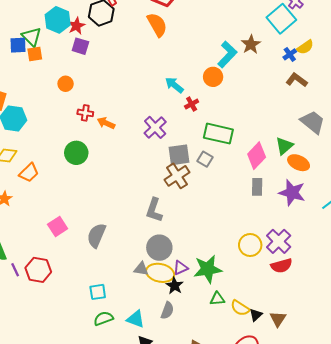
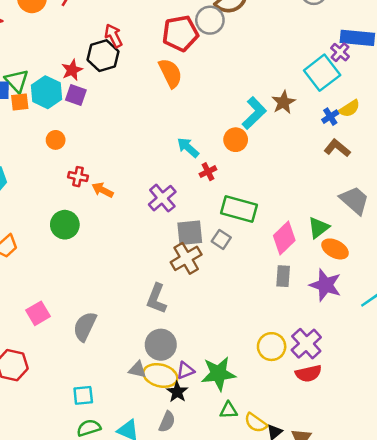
cyan hexagon: (58, 20) -> (47, 92), moved

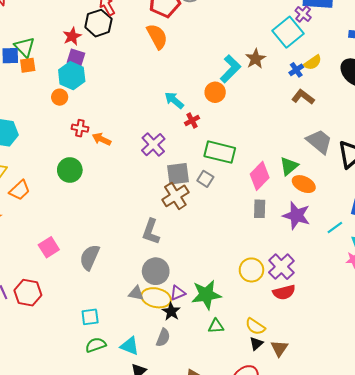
cyan hexagon: (47, 92) -> (72, 76), moved
yellow semicircle: (256, 423) -> (255, 327), moved

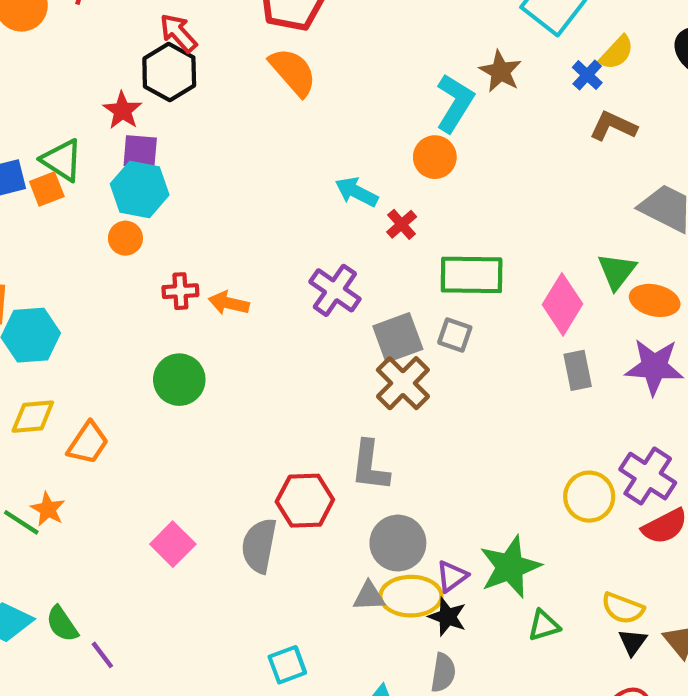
green triangle: (25, 47) -> (62, 160), moved
red hexagon: (28, 293) -> (305, 501), moved

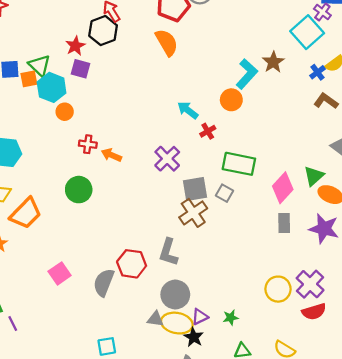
cyan hexagon: (140, 189) -> (52, 87), moved
orange trapezoid: (88, 443) -> (26, 213), size x1.4
green star: (510, 567) -> (231, 318), size x0.5

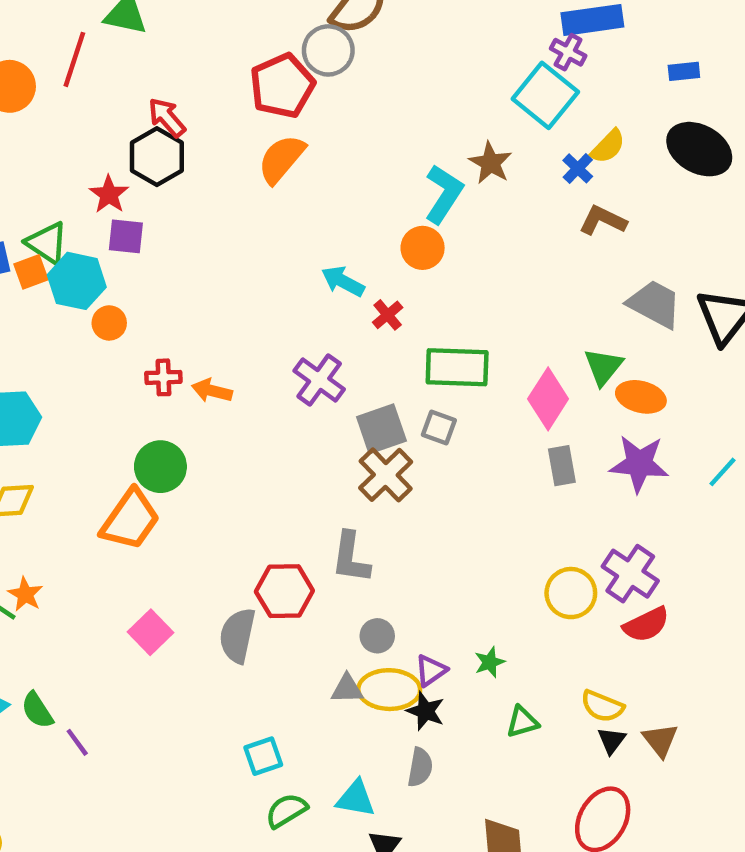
orange semicircle: (167, 42) -> (281, 159), turned -100
orange trapezoid: (26, 213) -> (130, 520), moved
gray circle: (175, 295) -> (377, 636), size x0.6

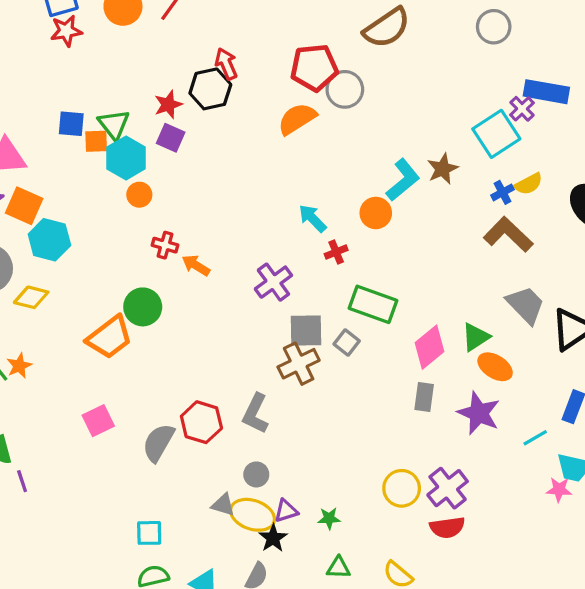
gray circle: (328, 50) -> (345, 89), moved
brown L-shape: (603, 220) -> (508, 234), size x1.4

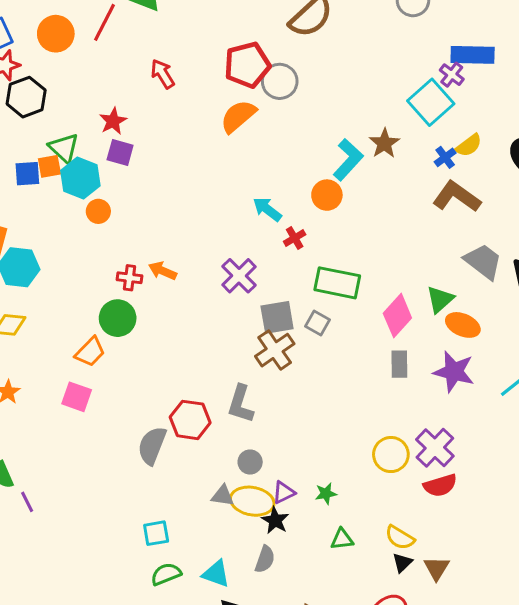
black hexagon: (210, 89) -> (26, 97), moved
blue square: (71, 124) -> (27, 174), moved
red cross: (165, 245) -> (130, 278), moved
orange trapezoid: (110, 337) -> (90, 352), size x0.7
pink square: (98, 421) -> (77, 397), moved, turned -36

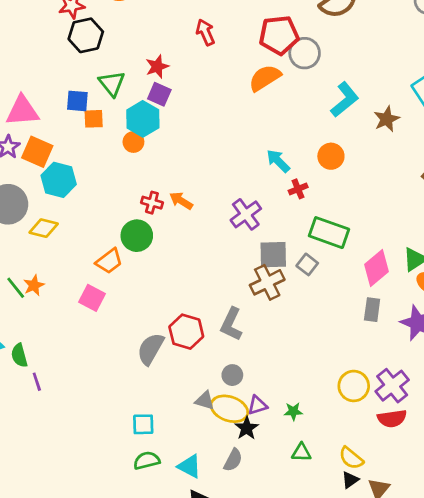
cyan L-shape: (348, 160) -> (345, 100), moved
orange square: (49, 166) -> (94, 119), moved
cyan hexagon: (80, 178) -> (143, 119), moved

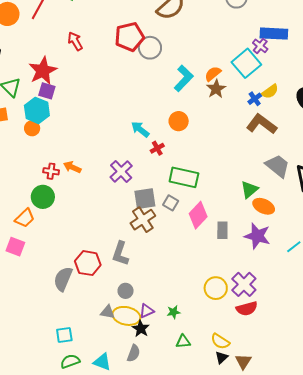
red star: (157, 67) -> (43, 71), size x1.6
orange semicircle: (265, 78) -> (213, 74), moved, size x0.7
pink diamond: (376, 268) -> (198, 215), moved

